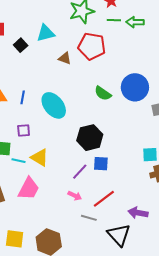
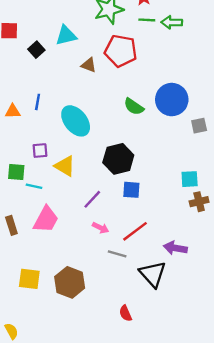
blue line: (23, 97) -> (38, 102), moved
yellow triangle: (40, 158) -> (65, 166), moved
purple line: (80, 172) -> (92, 199), moved

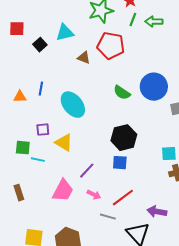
green line: (147, 20) -> (133, 20), turned -72
black hexagon: (118, 159) -> (124, 138), moved
pink trapezoid: (46, 219) -> (63, 191), moved

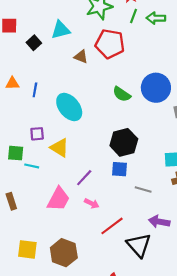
orange triangle: (20, 97) -> (12, 83), moved
red line: (123, 198) -> (112, 226), moved
gray line: (108, 217) -> (143, 189), moved

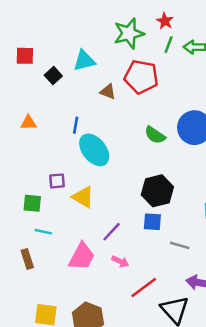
blue line: (35, 90) -> (76, 125), moved
cyan line: (32, 166) -> (43, 232), moved

